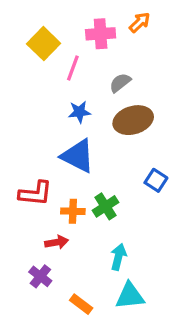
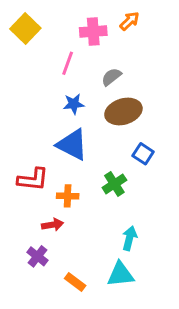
yellow square: (44, 44) -> (25, 29), moved
blue square: (156, 180) -> (143, 154), moved
green cross: (105, 206) -> (114, 184), moved
cyan arrow: (118, 257) -> (129, 238), moved

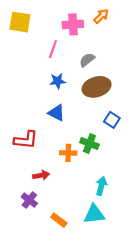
yellow square: (25, 29) -> (20, 22), turned -35
blue triangle: (72, 145) -> (56, 113), size x0.7
green cross: (114, 184) -> (89, 143), turned -36
orange cross: (68, 196) -> (68, 153), moved

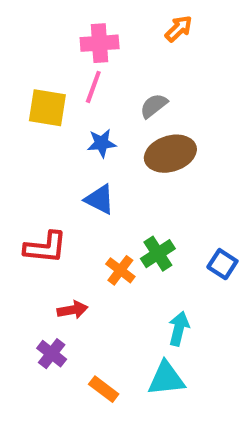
yellow square: (20, 22) -> (47, 108), moved
pink cross: (73, 24) -> (100, 43), moved
blue square: (112, 120) -> (222, 264), moved
green cross: (89, 143) -> (158, 254), turned 36
orange cross: (68, 153) -> (120, 270), turned 35

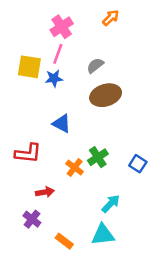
pink cross: (100, 43) -> (62, 27), turned -30
blue star: (102, 143) -> (54, 78), moved
cyan arrow: (179, 329) -> (111, 204), turned 30

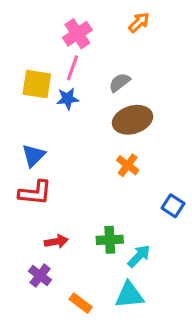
blue triangle: (62, 124) -> (34, 155), moved, turned 48
green cross: (98, 157) -> (110, 240), moved, turned 30
orange cross: (75, 168) -> (128, 165), moved

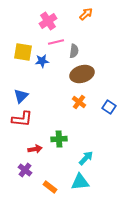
pink line: (72, 68) -> (56, 42), moved, turned 56
gray semicircle: (120, 82) -> (74, 51), turned 136
blue square: (173, 206) -> (109, 107), moved
green cross: (110, 240) -> (59, 139), moved

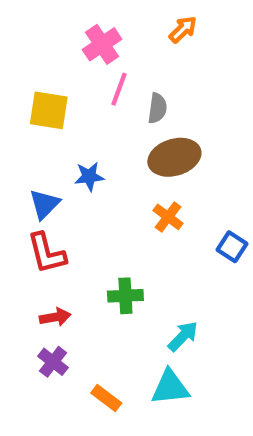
pink line: (56, 42) -> (119, 89), turned -56
blue star: (42, 61) -> (89, 176), moved
blue square: (109, 107) -> (232, 247), moved
red L-shape: (22, 119) -> (47, 253), turned 70
red arrow: (35, 149) -> (55, 317), moved

